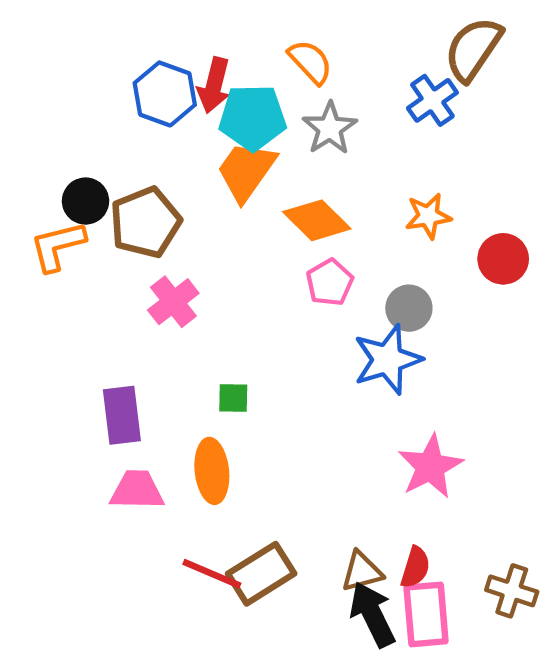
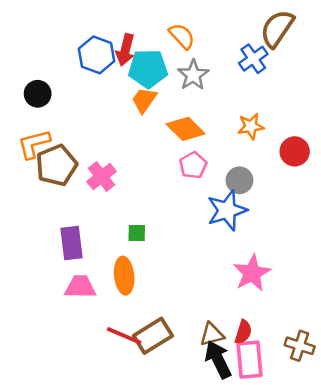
orange trapezoid: (246, 171) -> (144, 100), size x0.7
black circle: (86, 201) -> (38, 94), moved
brown pentagon: (145, 222) -> (56, 165), moved

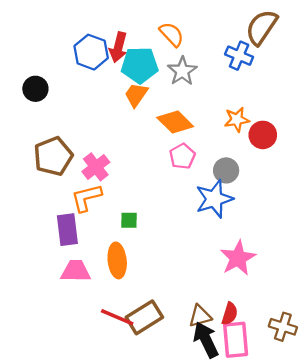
blue cross: (253, 59) -> (239, 56), turned -32
orange L-shape: (34, 144) -> (86, 198), moved
red circle: (295, 151) -> (263, 135), moved

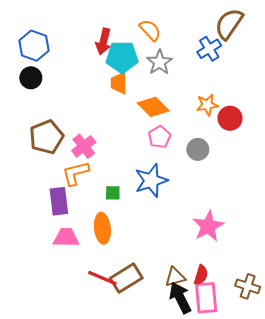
blue hexagon: (91, 52) -> (34, 46), moved
blue cross: (239, 56) -> (209, 49), turned 35
orange trapezoid: (136, 95) -> (119, 83), turned -35
blue star: (214, 199) -> (151, 181), moved

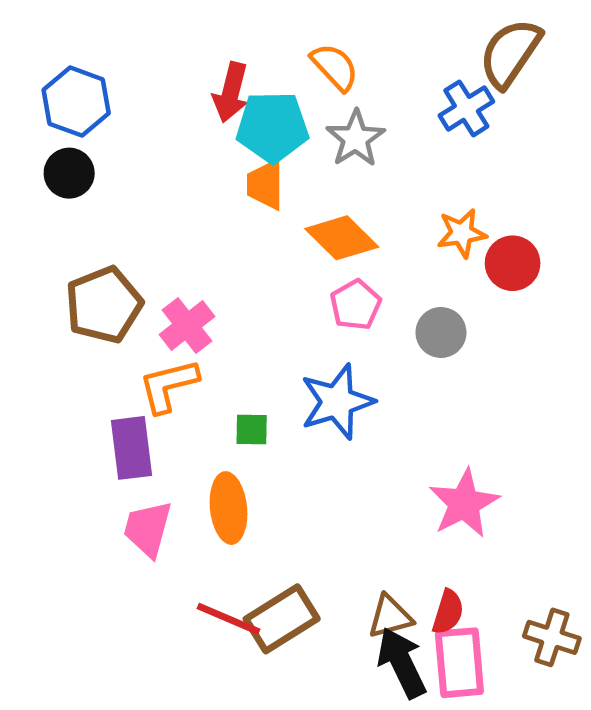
pink trapezoid: (66, 238) -> (148, 529), turned -76

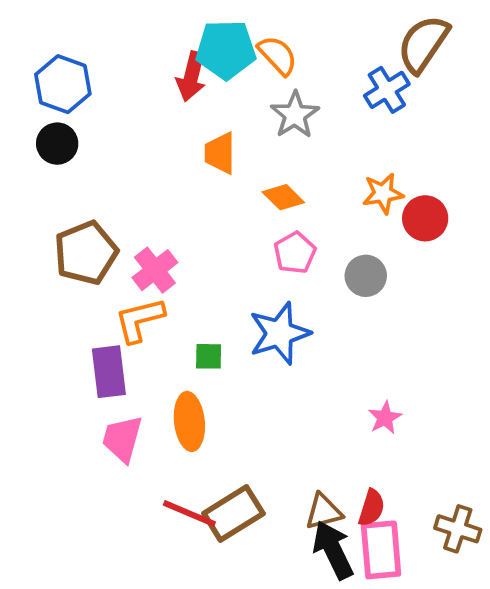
cyan pentagon: (272, 127) -> (226, 50), moved
orange diamond: (342, 238) -> (283, 197), size x0.7
pink star: (464, 503) -> (385, 418), size x0.6

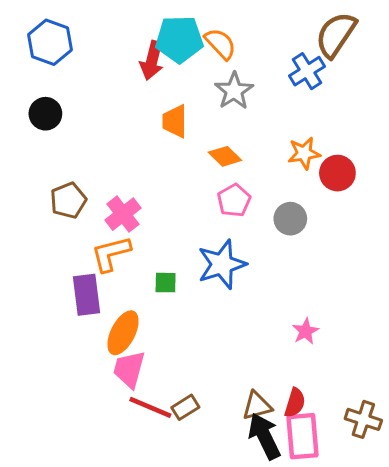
blue hexagon: (63, 84) -> (50, 42), moved
brown pentagon: (86, 253) -> (68, 200), size x0.7
orange ellipse: (189, 421) -> (123, 333), moved, turned 33
pink trapezoid: (122, 439) -> (129, 369), moved
brown rectangle: (233, 513) -> (185, 407), size x0.6

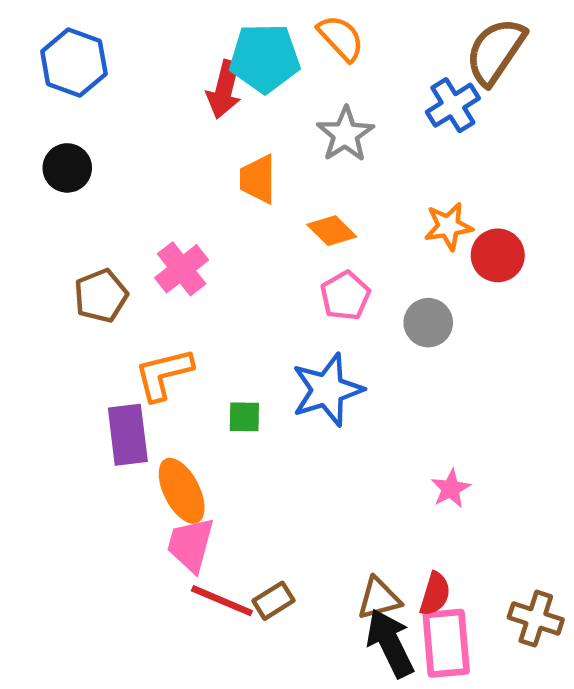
orange semicircle: (220, 44) -> (341, 38), moved
pink cross: (123, 214) -> (182, 269), moved
orange ellipse: (123, 333) -> (182, 491), turned -54

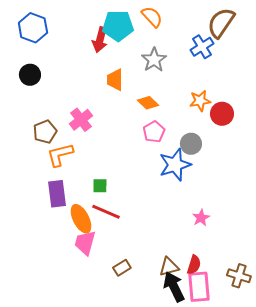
orange L-shape: (164, 374) -> (60, 155), moved
blue star: (327, 390) -> (175, 165), moved
green square: (244, 417) -> (100, 186), moved
red line: (222, 601) -> (106, 212), moved

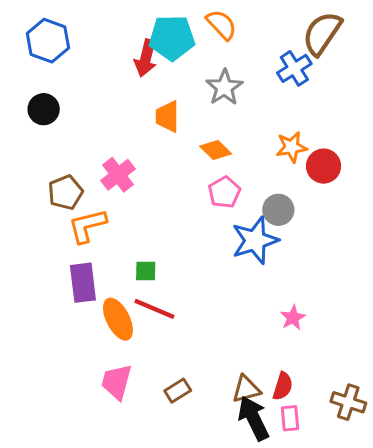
pink trapezoid: (85, 243) -> (117, 382), moved
pink rectangle: (199, 287) -> (290, 418), size x0.6

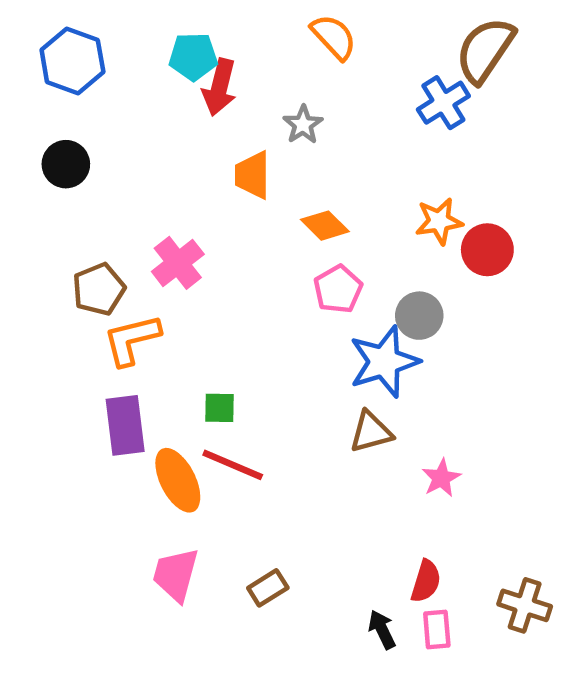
cyan pentagon: (172, 38) -> (193, 57), moved, size x0.7
gray star: (224, 87) -> (303, 125), moved, size x0.7
brown triangle: (246, 389) -> (371, 432), moved
black arrow: (254, 418) -> (382, 629), size x0.6

